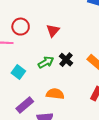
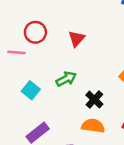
black cross: (66, 60) -> (94, 100), moved
orange semicircle: (55, 94) -> (93, 126), moved

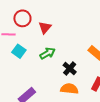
red triangle: (77, 39) -> (45, 27), moved
cyan square: (31, 90) -> (19, 51), moved

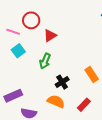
green arrow: (47, 53) -> (45, 61), turned 126

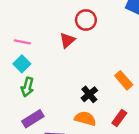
red circle: (31, 20) -> (86, 20), moved
cyan square: (18, 51) -> (22, 64), moved
green arrow: (45, 61) -> (27, 87), moved

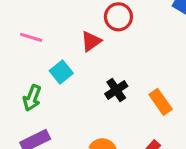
cyan square: (22, 64) -> (61, 72), moved
black cross: (89, 94) -> (116, 90), moved

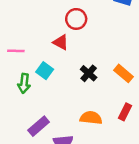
red triangle: (91, 41) -> (61, 42), turned -42
green arrow: (32, 98) -> (24, 83), moved

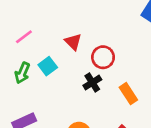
red circle: (76, 19) -> (103, 57), moved
pink line: (16, 51) -> (24, 37), turned -56

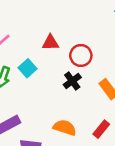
red triangle: (73, 42) -> (50, 43), turned -42

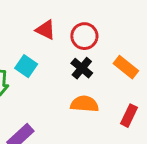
red triangle: (50, 43) -> (46, 30), turned 42
orange semicircle: (65, 128) -> (84, 104), moved

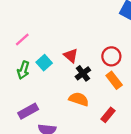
red triangle: (46, 30) -> (71, 56), moved
red circle: (84, 36) -> (111, 56), moved

